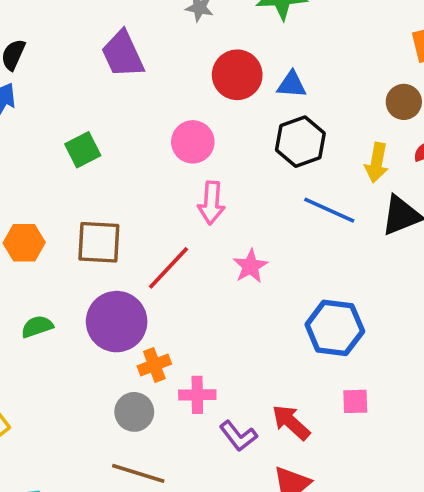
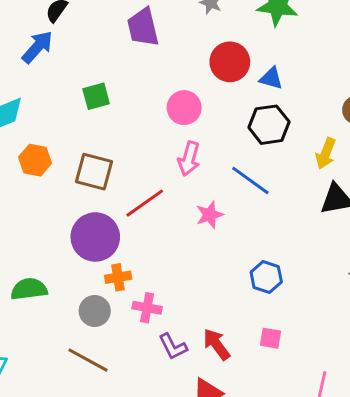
blue line: (329, 210) -> (250, 180), moved
green semicircle: (37, 327) -> (29, 289), moved, size x1.4
blue hexagon: (335, 328) -> (266, 277), size x0.7

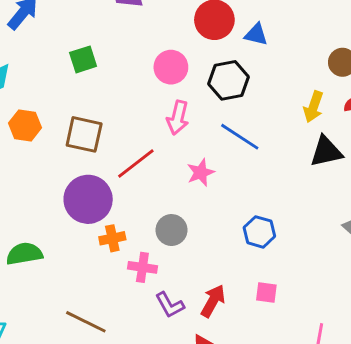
black hexagon: (269, 125) -> (229, 80), moved
gray circle: (95, 311) -> (172, 230), moved
red arrow: (217, 344) -> (213, 301), turned 68

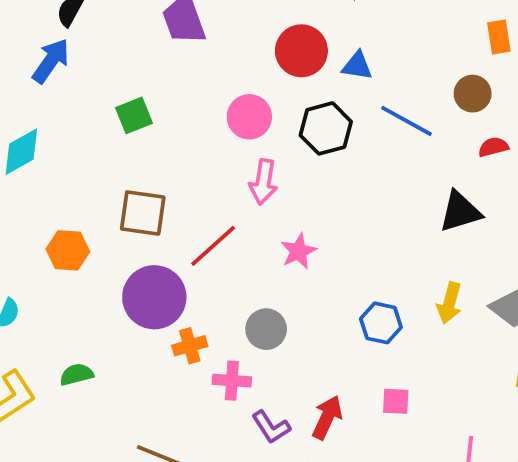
yellow arrow: (313, 107) -> (449, 303), moved
orange hexagon: (25, 125) -> (68, 250), moved
blue line: (240, 137) -> (406, 121), moved
green semicircle: (24, 254) -> (77, 374), size x0.7

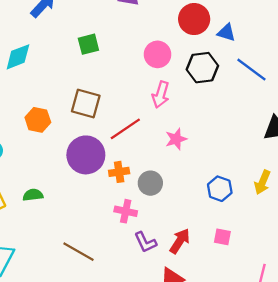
orange cross: (190, 346) -> (119, 172), moved

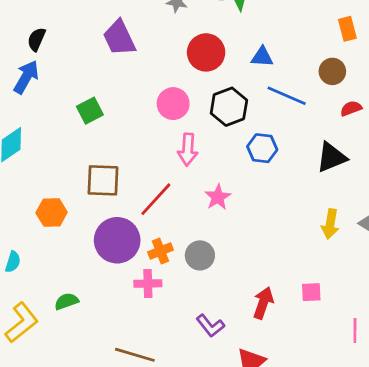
blue triangle: (226, 33) -> (262, 57), moved
blue hexagon: (220, 189) -> (262, 148), moved
pink cross: (126, 211) -> (148, 284), moved
pink square: (222, 237) -> (311, 292), moved
red arrow: (180, 241) -> (263, 303), moved

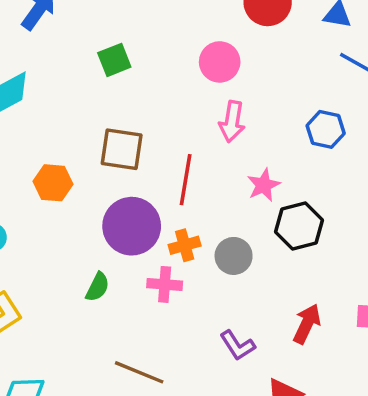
black hexagon: (229, 107) -> (299, 226), moved
red line: (156, 199) -> (186, 180), turned -39
green semicircle: (66, 301) -> (98, 287), moved, turned 130

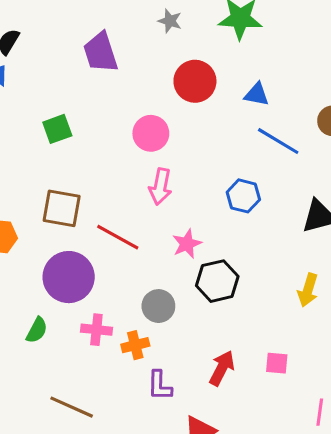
red line: (186, 180) -> (118, 237), turned -72
orange cross: (185, 245) -> (135, 345), moved
purple L-shape: (237, 345) -> (160, 386), turned 32

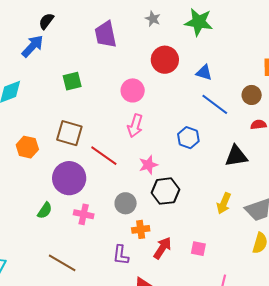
orange cross: (135, 345) -> (141, 229), moved

